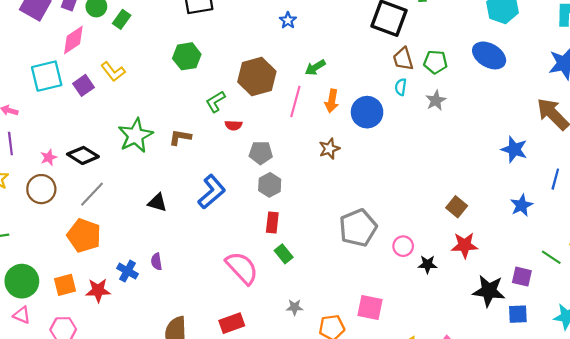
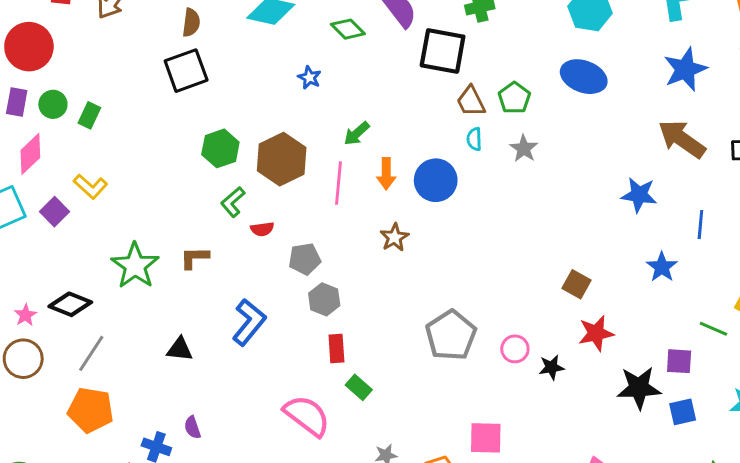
green hexagon: (187, 56) -> (220, 148), moved
green pentagon: (435, 62) -> (514, 98), turned -30

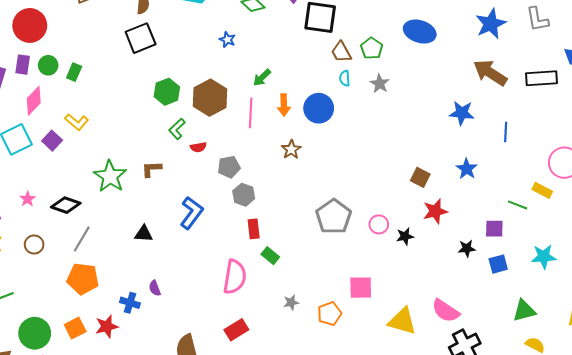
blue star: (662, 267) -> (467, 169), moved
pink star: (25, 315) -> (28, 199), moved
brown circle: (23, 359) -> (34, 245), size x0.7
black star: (639, 388) -> (467, 248), size x0.6
pink semicircle: (307, 416) -> (235, 277), turned 64

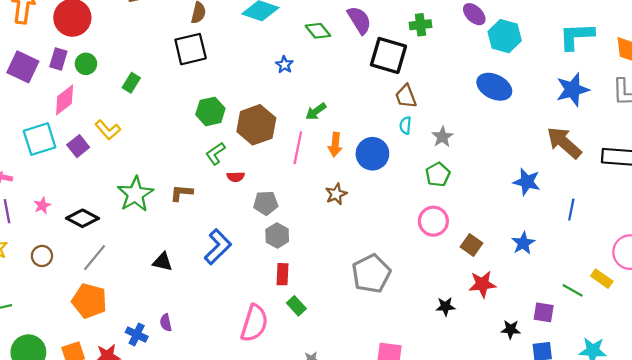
green pentagon: (372, 48) -> (438, 174), moved
green rectangle: (74, 72) -> (131, 83), moved
pink circle: (379, 224) -> (433, 221), moved, size x1.4

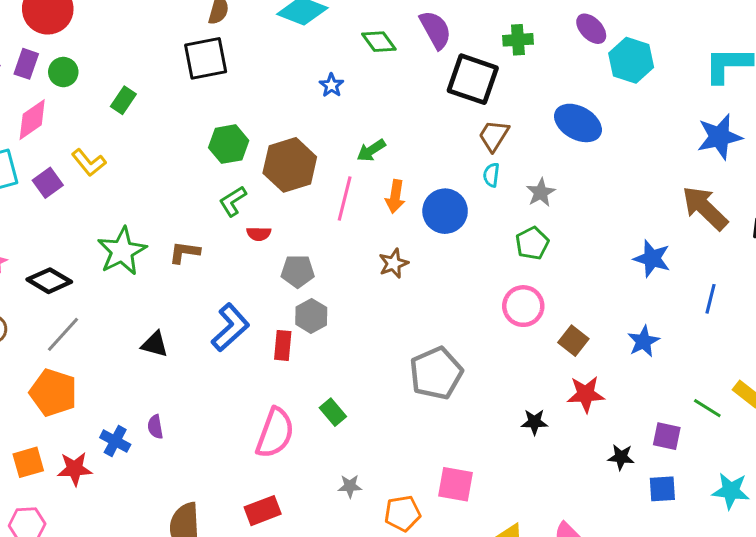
blue ellipse: (494, 87) -> (578, 123), moved
brown trapezoid: (406, 96) -> (494, 136), turned 50
red rectangle: (283, 274) -> (283, 345), moved

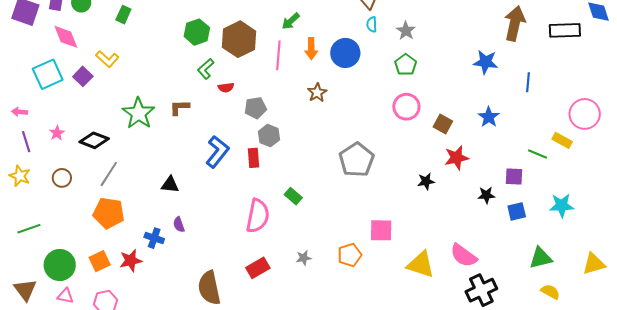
pink diamond: (32, 120) -> (66, 37), turned -68
brown arrow: (705, 208) -> (515, 23), turned 68
black triangle: (155, 344) -> (170, 185), moved
gray star: (350, 486) -> (304, 258), moved

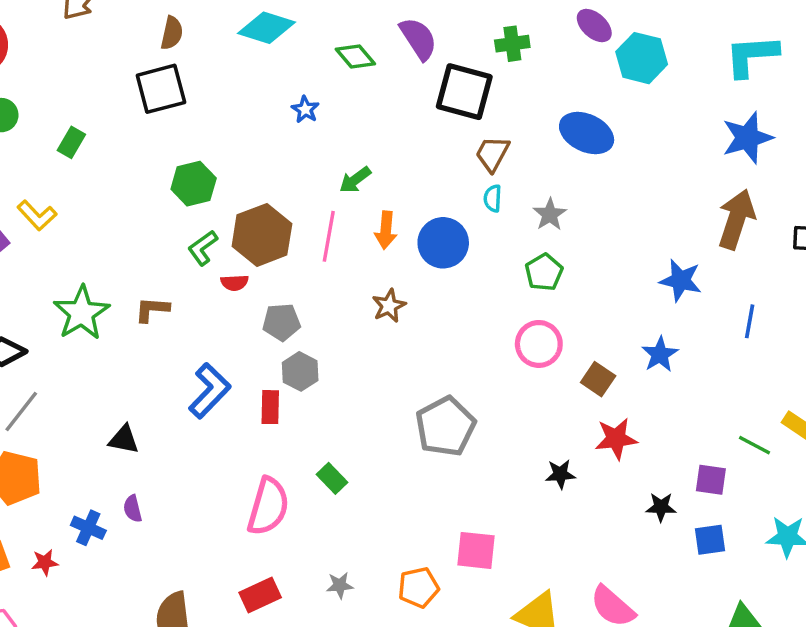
brown hexagon: (239, 39) -> (262, 235), moved
blue star: (489, 117) -> (660, 354), moved
red star: (131, 261) -> (45, 562), size x0.7

